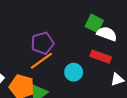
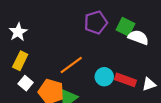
purple pentagon: (42, 43) -> (96, 22), moved
red rectangle: (101, 57) -> (126, 80), moved

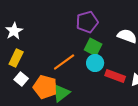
green square: (126, 27) -> (93, 47), moved
cyan circle: (104, 77) -> (95, 63), moved

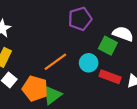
green square: (93, 47) -> (108, 46), moved

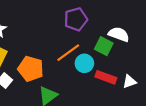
orange line: (55, 62) -> (68, 53), moved
orange pentagon: (35, 89) -> (31, 69), moved

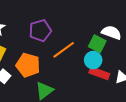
purple pentagon: (76, 19) -> (40, 31), moved
cyan circle: (84, 63) -> (93, 60), moved

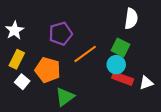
white semicircle: (111, 33) -> (131, 19), moved, turned 78

